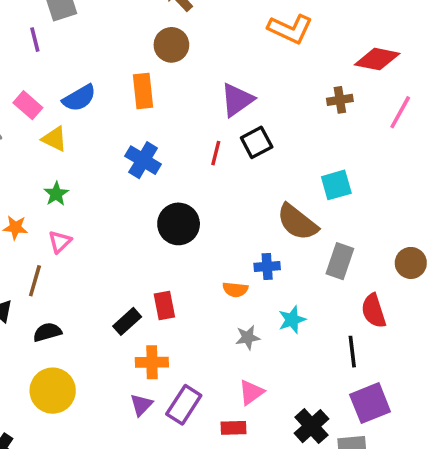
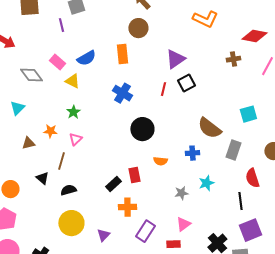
cyan square: (336, 185) -> (248, 114), moved
orange semicircle: (235, 290) -> (160, 161), moved
purple triangle: (141, 405) -> (103, 235), moved

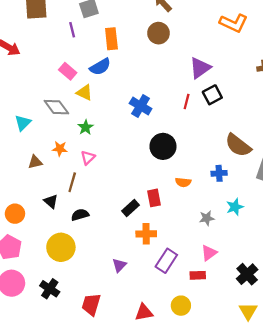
orange rectangle: (122, 54) -> (111, 39), moved
gray diamond: (31, 75) -> (56, 107), moved
yellow circle: (71, 223) -> (61, 247), moved

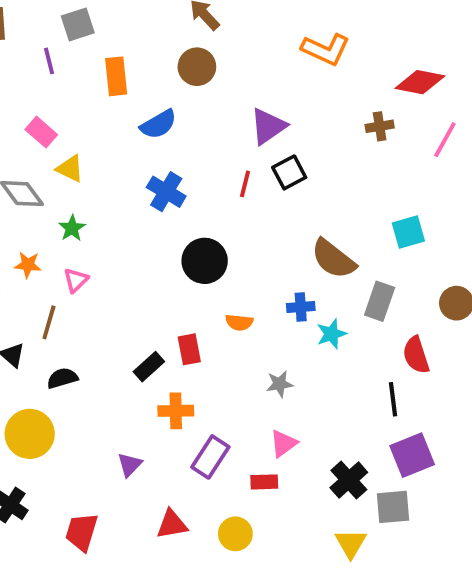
blue semicircle: (100, 67) -> (158, 124), moved
cyan star: (235, 207) -> (331, 334), moved
red triangle: (144, 312) -> (172, 524), moved

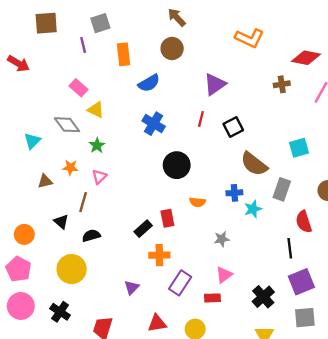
black square: (289, 172) -> (233, 127), moved
gray square: (393, 507) -> (305, 318), moved

